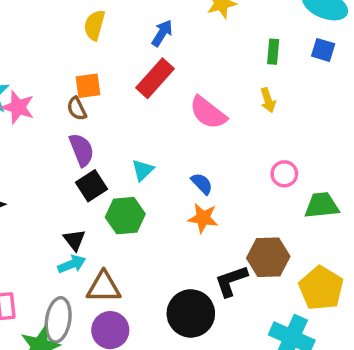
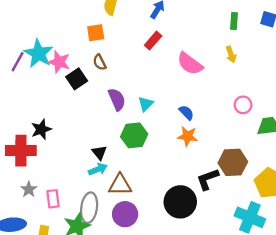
red rectangle: (155, 78) -> (153, 41), size x0.7
orange square: (88, 86) -> (96, 33), moved
purple semicircle: (82, 150) -> (117, 99), moved
black square: (91, 186) -> (77, 79), moved

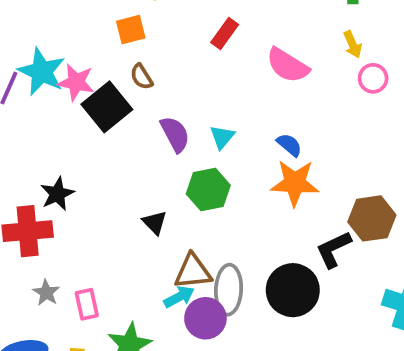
black square: (77, 79) -> (107, 107), size x1.4
pink circle: (243, 105) -> (373, 78), moved
orange star: (188, 136) -> (295, 183), size x1.4
cyan arrow: (98, 169) -> (179, 297), moved
gray ellipse: (89, 208) -> (229, 290), moved

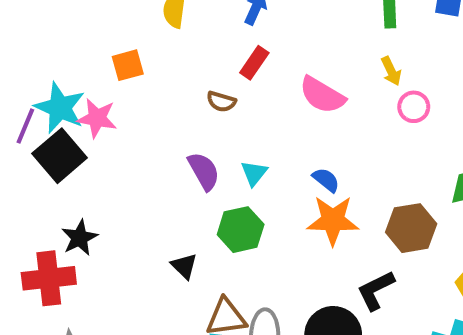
orange square: (131, 30) -> (128, 65), moved
brown semicircle: (141, 77) -> (221, 102), moved, turned -40
black square: (107, 107) -> (60, 156), moved
brown hexagon: (372, 218) -> (411, 228), moved

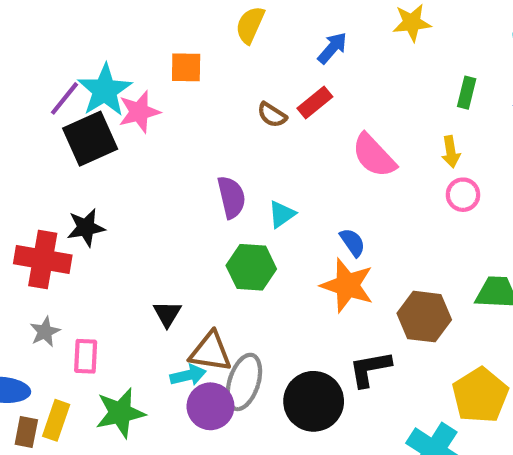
brown semicircle: (221, 102) -> (272, 115), moved
pink star: (97, 118) -> (139, 112), turned 30
black triangle: (184, 266) -> (167, 314), moved

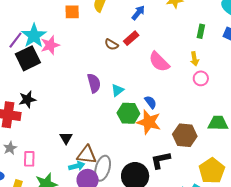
orange square: (186, 67) -> (72, 12), moved
green hexagon: (251, 267) -> (128, 113), moved

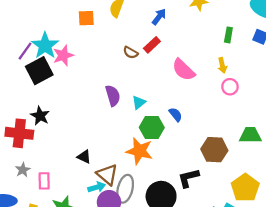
black star: (27, 99) -> (40, 116), turned -30
orange star: (149, 122) -> (139, 151), moved
black triangle: (66, 138) -> (84, 157), turned -32
brown triangle: (87, 155) -> (107, 175), turned 35

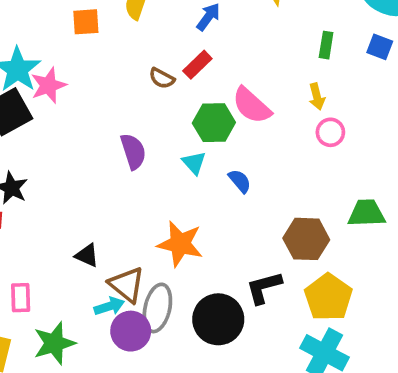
cyan triangle: (139, 103) -> (194, 163), moved, turned -32
green hexagon: (152, 127) -> (214, 123), moved
yellow pentagon: (245, 188) -> (328, 297), moved

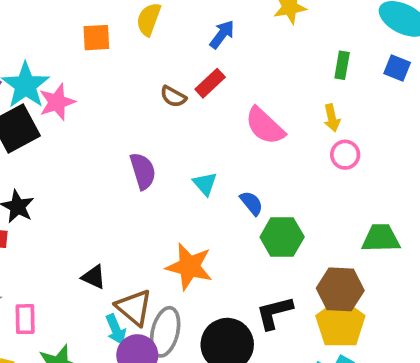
green hexagon: (214, 123) -> (282, 237), moved
brown hexagon: (306, 239) -> (340, 289), moved
cyan arrow: (109, 306) -> (116, 329), turned 84

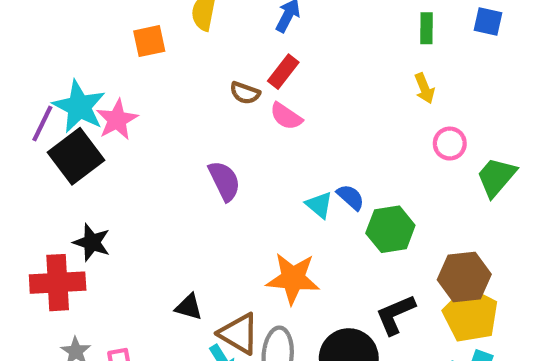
pink semicircle: (265, 126) -> (286, 116), moved, size x0.7
pink circle: (345, 155) -> (450, 144), moved
cyan triangle: (205, 184) -> (319, 205), moved
green trapezoid: (381, 238) -> (496, 177), moved, turned -39

